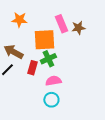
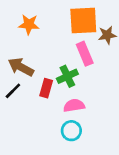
pink rectangle: (61, 24) -> (85, 54), moved
orange square: (44, 40) -> (83, 20), moved

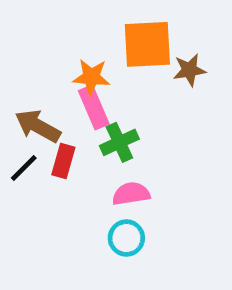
orange star: (29, 24) -> (91, 77), moved
pink rectangle: (85, 54) -> (94, 107), moved
red rectangle: (46, 88) -> (63, 161), moved

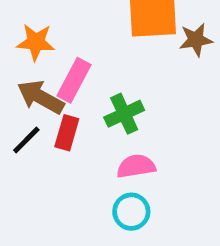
orange star: (91, 77) -> (36, 42), moved
pink rectangle: (94, 107) -> (74, 80), moved, turned 51

